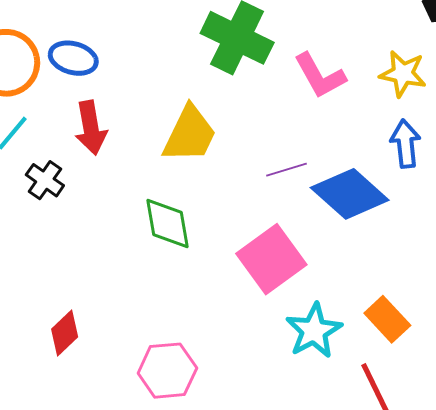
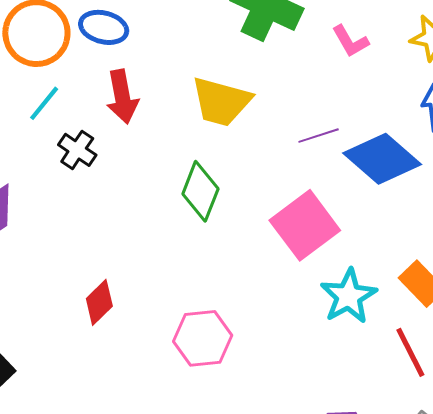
pink L-shape: (320, 76) -> (350, 41), size x0.7
yellow trapezoid: (190, 134) -> (221, 102), turned 80
green diamond: (168, 223) -> (200, 191), turned 32

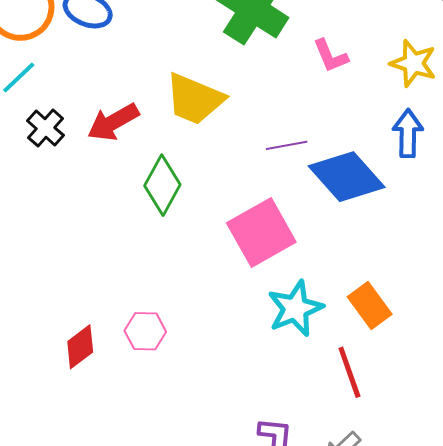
red arrow: (122, 97) -> (113, 122), moved, turned 64
red diamond: (99, 302) -> (80, 347), moved
pink hexagon: (203, 338) -> (145, 331), size x0.7

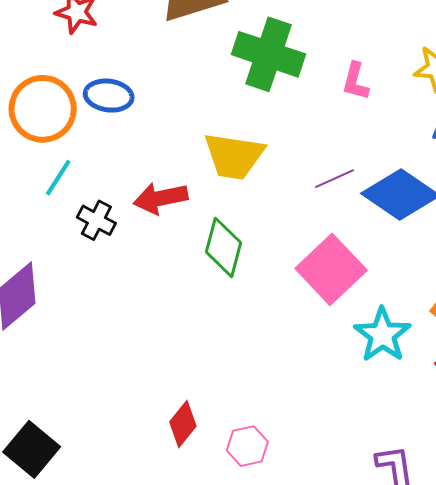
pink L-shape: (331, 56) -> (355, 81), turned 51
red arrow: (113, 122) -> (161, 198), turned 32
pink hexagon: (145, 331) -> (247, 446), moved

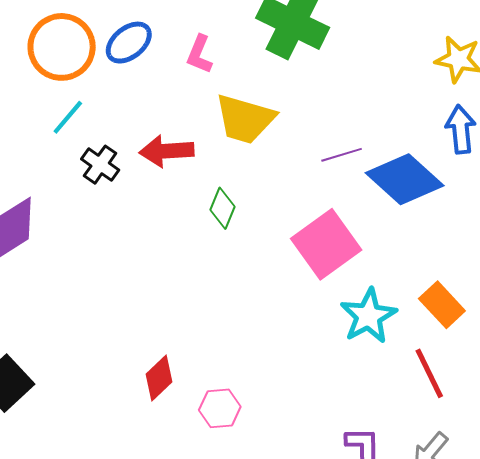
pink L-shape: (355, 81) -> (199, 54), moved
blue ellipse: (109, 96) -> (129, 43), turned -54
green diamond: (223, 247) -> (222, 208), size x0.7

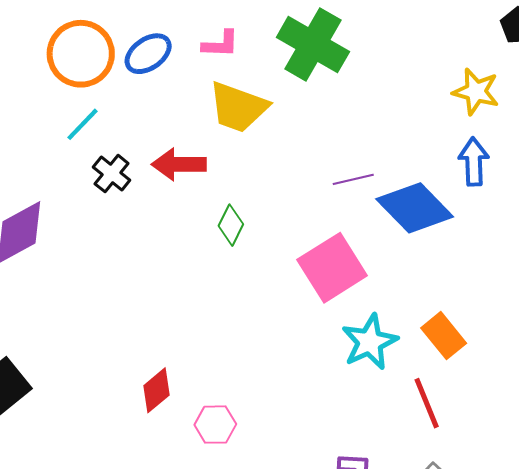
pink L-shape: (199, 54) -> (220, 44), moved, turned -114
yellow trapezoid: (245, 119) -> (238, 107), moved

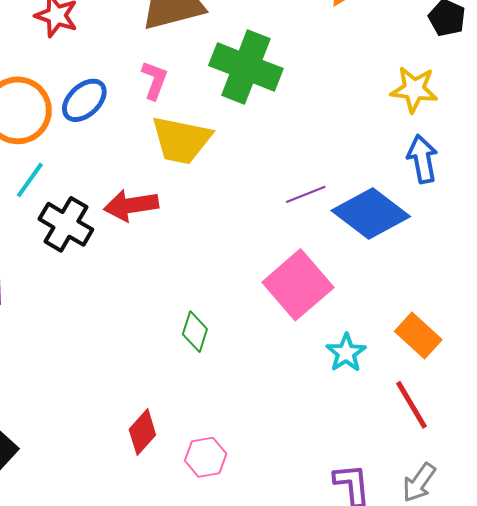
pink L-shape: (220, 44) -> (154, 80), turned -63
black cross: (112, 174) -> (66, 224), size x1.4
green diamond: (231, 225) -> (195, 332), moved
cyan star: (370, 342) -> (346, 353), size x0.7

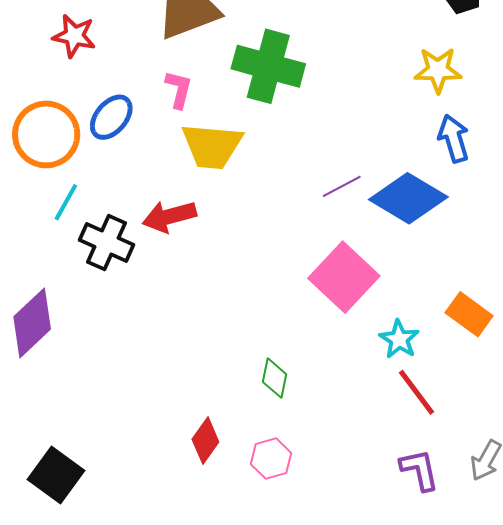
green diamond: (195, 332) -> (275, 378), moved
red line: (411, 405) -> (416, 392), moved

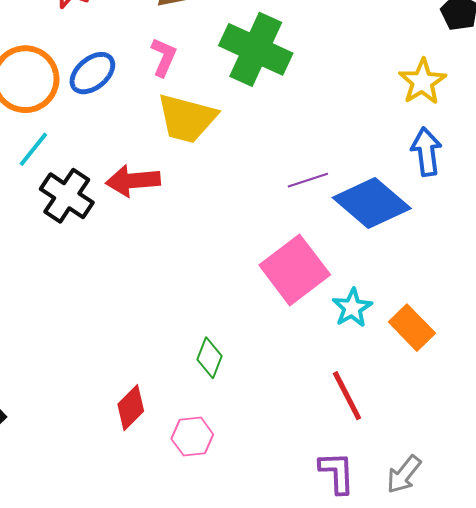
yellow star: (438, 70) -> (422, 82), turned 30
cyan star: (399, 339) -> (352, 308), moved

